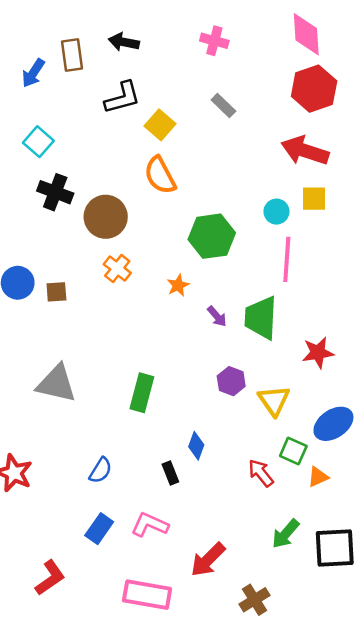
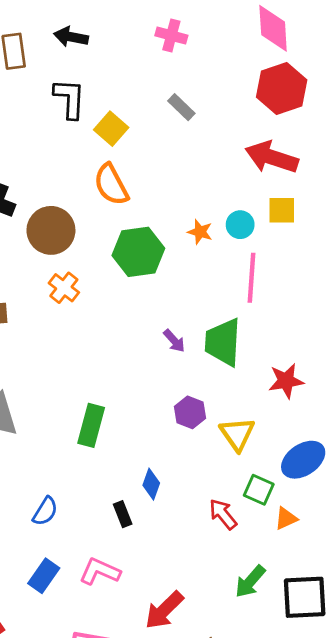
black L-shape: (122, 98) -> (70, 99), turned -72
green hexagon: (212, 236) -> (138, 252), moved
orange star: (178, 285) -> (200, 232), moved, turned -30

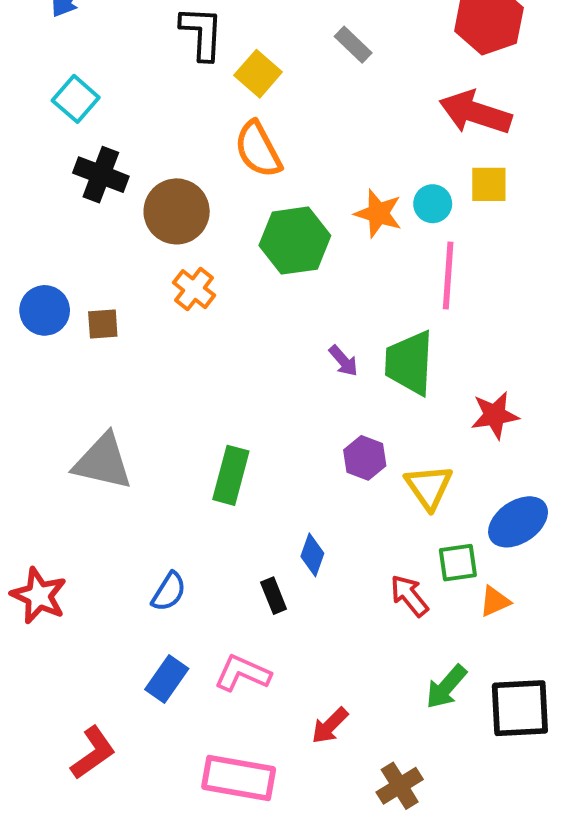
orange star: (200, 232) -> (378, 213), size x1.4
green square: (259, 490) -> (458, 563), turned -32
red arrow: (164, 610) -> (330, 726), size x0.7

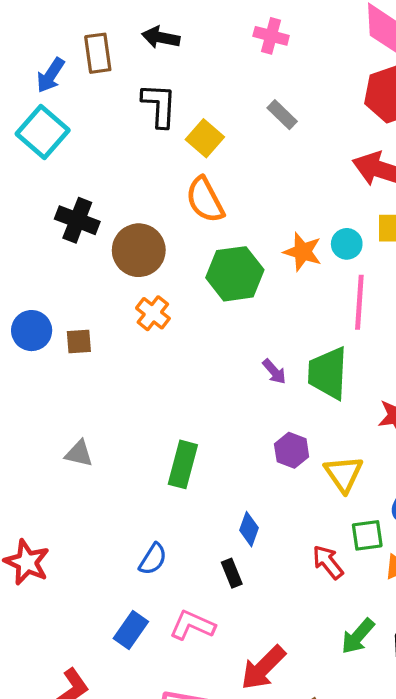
cyan square: (76, 99) -> (43, 132), moved, size x1.4
gray triangle: (103, 462) -> (79, 453), size x0.6
blue semicircle: (169, 592) -> (153, 559), moved
black rectangle: (274, 596) -> (232, 573), moved
red arrow: (330, 726) -> (263, 668), size x1.5

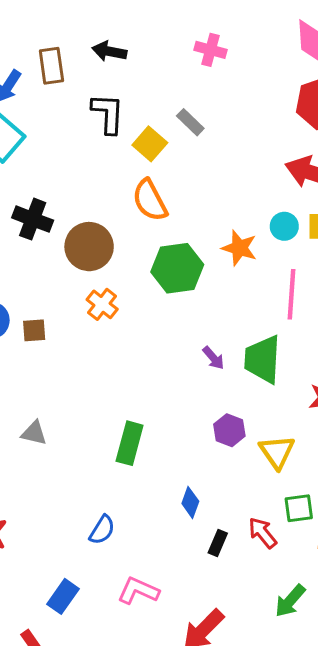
gray rectangle: (282, 115) -> (190, 122), moved
cyan circle: (347, 244) -> (284, 226), moved
black rectangle: (232, 573) -> (218, 543), moved, turned 45
blue rectangle: (131, 630) -> (63, 596), moved

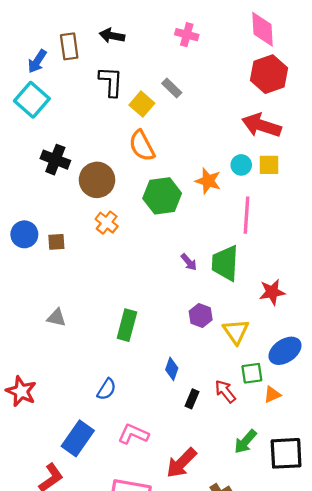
blue rectangle: (63, 596) -> (78, 438), size x1.4

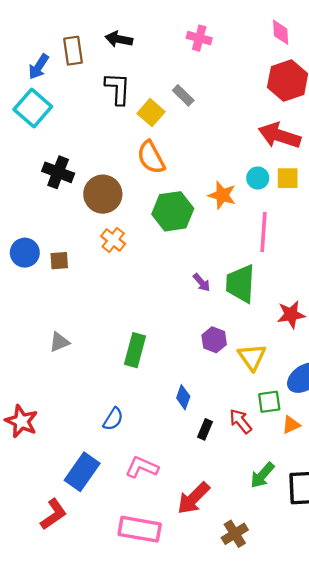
pink diamond: (263, 29) -> (281, 32), size x0.7
gray triangle: (56, 318) -> (59, 342), turned -36

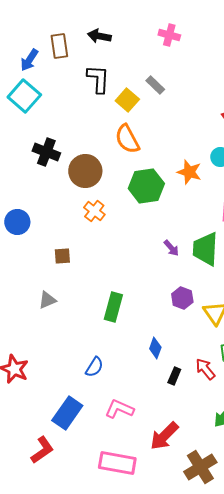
brown square: (59, 261) -> (62, 256), moved
brown cross: (235, 534) -> (200, 467), size x1.4

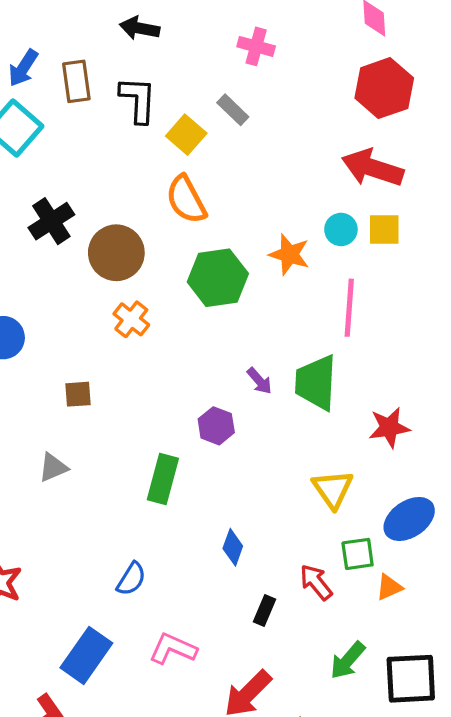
pink cross: (169, 35) -> (256, 46), moved
brown rectangle: (59, 46) -> (76, 81), moved
black cross: (46, 152) -> (51, 221), turned 36
purple hexagon: (182, 298) -> (216, 426), moved
black rectangle: (174, 376) -> (264, 610), moved

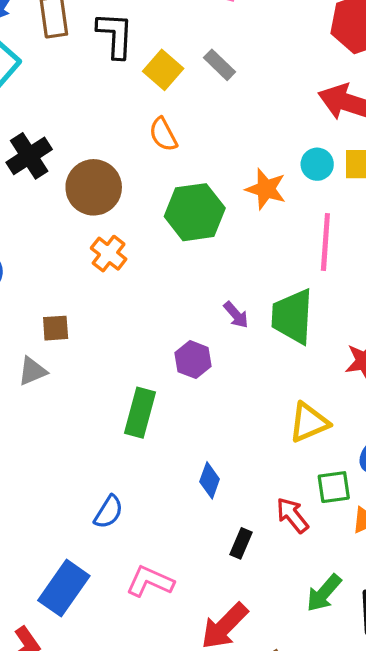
gray rectangle: (233, 110) -> (219, 65), moved
orange semicircle: (186, 200) -> (163, 134), size x0.7
gray triangle: (53, 467) -> (32, 371), moved
yellow triangle: (333, 489) -> (309, 422), turned 42

